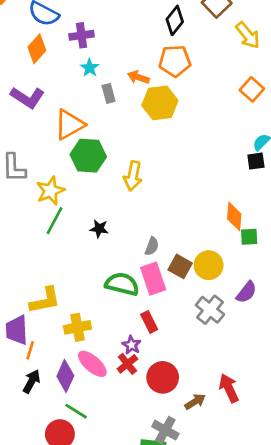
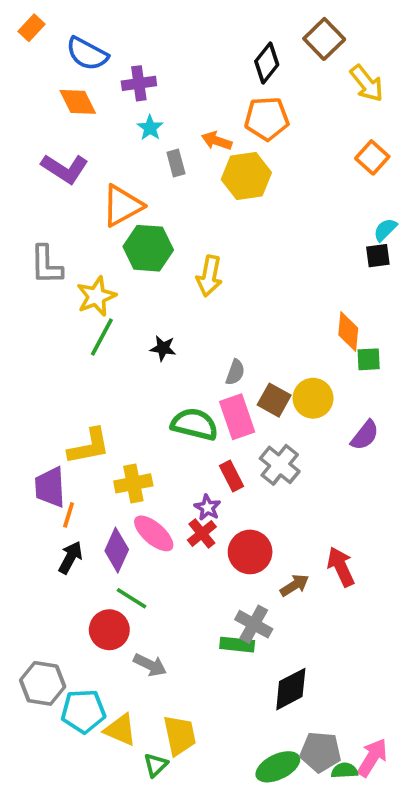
orange diamond: (37, 49) -> (78, 102), turned -68
gray cross: (210, 310) -> (280, 465), moved

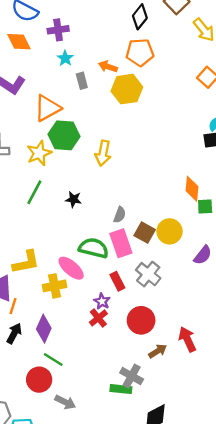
yellow star: (96, 296) -> (39, 153), moved
pink ellipse: (154, 533) -> (71, 268), moved
red circle: (250, 552) -> (141, 320), moved

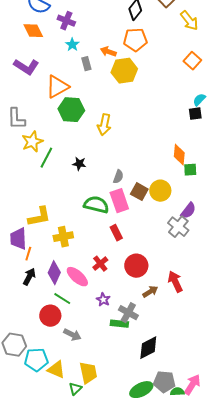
purple cross: (58, 30) -> (66, 21), turned 30
yellow star: (39, 153) -> (32, 142), moved
pink ellipse: (71, 268) -> (77, 277), moved
gray cross: (148, 274) -> (178, 227), moved
purple star: (102, 301) -> (103, 300), moved

